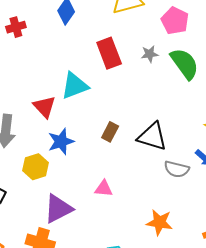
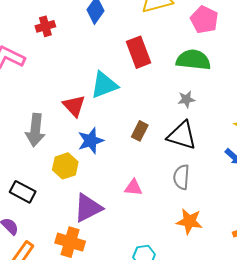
gray star: (150, 54) -> (186, 99), moved
green semicircle: (185, 64) -> (193, 60), moved, turned -48
gray semicircle: (177, 169) -> (181, 177), moved, turned 80

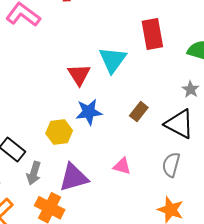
cyan triangle: (104, 85) -> (113, 60), turned -44
gray star: (186, 99) -> (191, 89), turned 30
gray arrow: (35, 130) -> (34, 173), moved, size x0.7

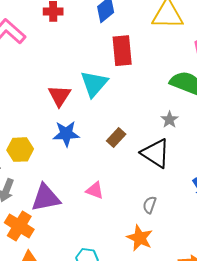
red rectangle: (152, 34) -> (122, 51), moved
yellow hexagon: (59, 132) -> (20, 150), moved
gray semicircle: (171, 165) -> (150, 205), moved, size x0.7

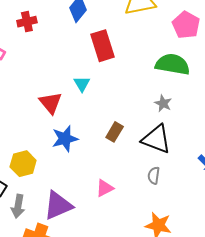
cyan triangle: (94, 84) -> (82, 84), size x0.6
pink triangle: (95, 190) -> (105, 188), turned -36
gray semicircle: (150, 205) -> (154, 176), moved

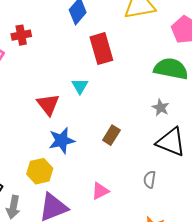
red cross: (27, 22) -> (21, 35), moved
black triangle: (156, 139) -> (171, 142), moved
yellow hexagon: (23, 164) -> (40, 171), moved

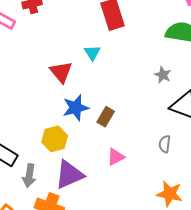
gray star: (161, 108) -> (163, 75), moved
brown rectangle: (111, 135) -> (106, 117), moved

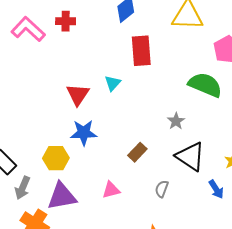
brown rectangle: (106, 117) -> (137, 152), moved

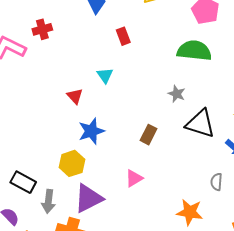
red rectangle: (141, 51) -> (123, 36), size x0.6
red triangle: (78, 95) -> (75, 96), size x0.7
gray semicircle: (162, 189) -> (216, 182), moved

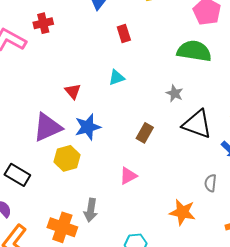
cyan triangle: (105, 75) -> (117, 78), moved, turned 42
purple triangle: (88, 198) -> (48, 127), moved
gray arrow: (48, 201) -> (91, 210), moved

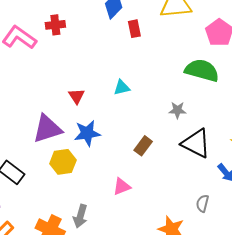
red rectangle: (124, 34) -> (134, 29), moved
gray star: (175, 93) -> (177, 110), turned -30

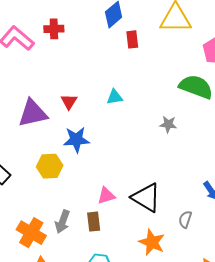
purple triangle: (47, 129) -> (33, 113), moved
black triangle: (196, 143) -> (146, 198), moved
brown rectangle: (143, 146) -> (94, 222), moved, turned -48

